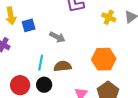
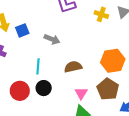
orange hexagon: (104, 59) -> (113, 61), moved
brown semicircle: (63, 66) -> (73, 67), moved

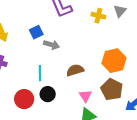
blue square: (22, 30) -> (36, 32), moved

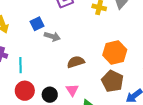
cyan line: (40, 73) -> (21, 65), moved
black circle: (48, 94) -> (50, 95), moved
pink triangle: (85, 96) -> (72, 90), moved

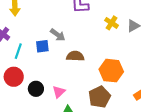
blue square: (37, 24) -> (42, 46), moved
brown semicircle: (76, 62) -> (75, 56), moved

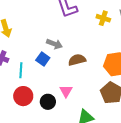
blue square: (42, 46) -> (43, 59), turned -32
pink triangle: (59, 92) -> (66, 91), moved

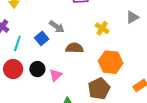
yellow cross: (103, 18) -> (102, 28), moved
black circle: (48, 102) -> (37, 69), moved

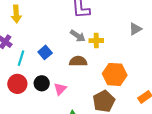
gray arrow: (57, 27) -> (78, 36), moved
yellow cross: (102, 28) -> (96, 41), moved, turned -32

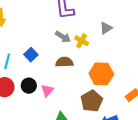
gray triangle: (135, 29) -> (106, 28), moved
yellow cross: (96, 41) -> (82, 41), turned 32

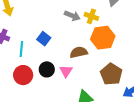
brown semicircle: (64, 62) -> (79, 52), moved
orange hexagon: (101, 74) -> (103, 38), moved

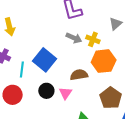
blue square: (44, 39) -> (45, 60), size x1.6
red circle: (23, 75) -> (13, 95), moved

